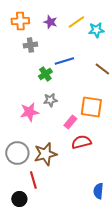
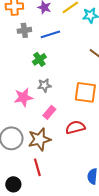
blue line: (64, 61) -> (50, 34), moved
pink rectangle: (70, 122) -> (49, 112), moved
red line: (33, 180) -> (37, 167), moved

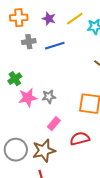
green cross: (39, 59) -> (15, 79), moved
pink star: (23, 97) -> (28, 98), moved

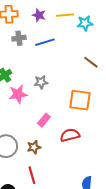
yellow line: (75, 19) -> (65, 15), turned 30
gray star: (49, 97) -> (41, 82), moved
brown star: (44, 151) -> (34, 147), size x0.6

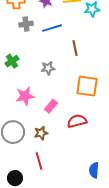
brown line: (91, 62) -> (75, 48), moved, turned 42
pink star: (18, 94) -> (25, 96), moved

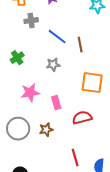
blue line: (52, 28) -> (57, 37), moved, turned 54
pink rectangle: (51, 106) -> (56, 103), turned -56
red line: (39, 161) -> (75, 158), moved

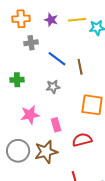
green cross: (17, 58) -> (17, 80), turned 32
brown star: (46, 130) -> (46, 152), size x1.6

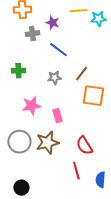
purple star: (51, 20) -> (52, 23), moved
brown line: (80, 67) -> (81, 74), moved, turned 49
red semicircle: (82, 140) -> (84, 146), moved, turned -108

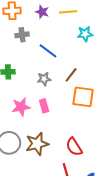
cyan star: (98, 19) -> (85, 34), moved
purple star: (52, 23) -> (42, 12), moved
pink rectangle: (57, 116) -> (44, 106), moved

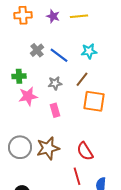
cyan star: (85, 34) -> (89, 51), moved
gray cross: (22, 35) -> (37, 50), moved, turned -32
pink star: (21, 107) -> (28, 96), moved

